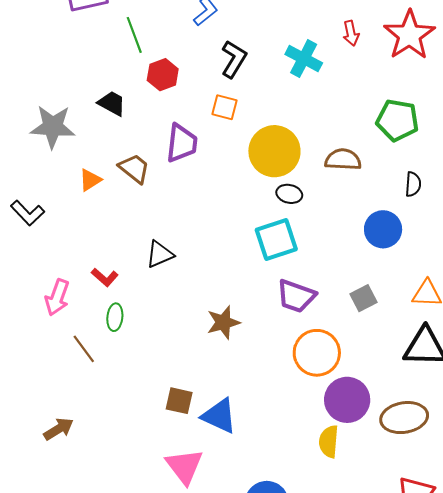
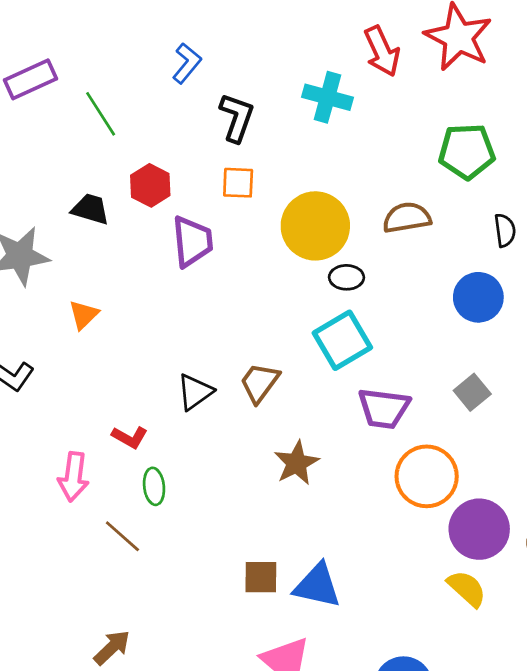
red arrow: (351, 33) -> (382, 51), size x1.5
red hexagon: (163, 75) -> (150, 185), moved
brown trapezoid: (134, 168) -> (260, 383), moved, turned -80
yellow semicircle: (329, 442) -> (467, 589), turned 140

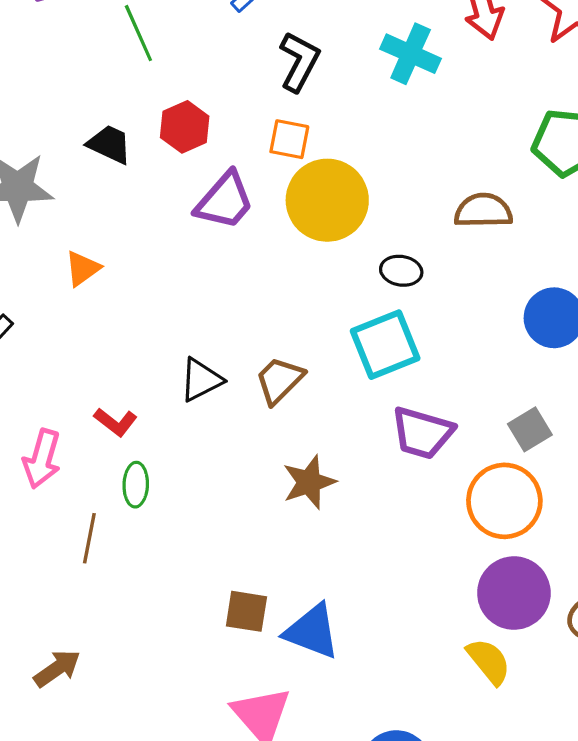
yellow circle: (315, 226) -> (327, 200), moved
purple trapezoid: (192, 241) -> (225, 201), turned 38
orange circle: (427, 476) -> (504, 501), moved
brown line: (122, 536) -> (89, 538), turned 51

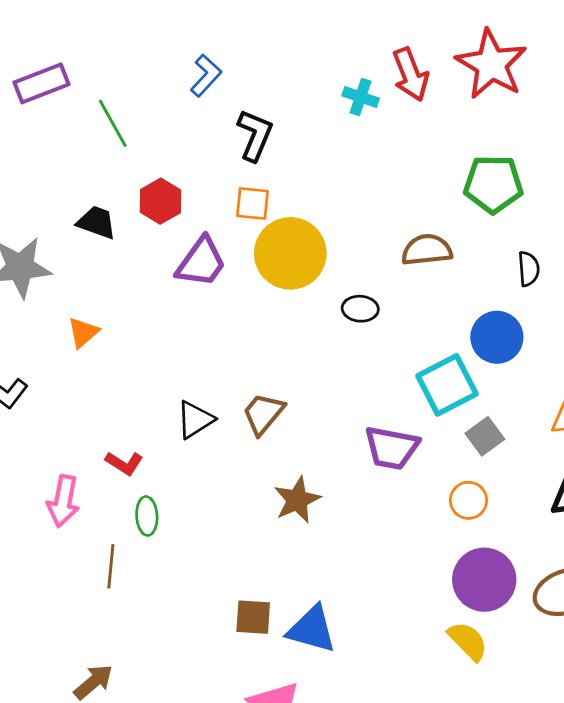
cyan cross: (411, 54) -> (361, 97), moved, size x0.7
cyan square: (385, 345) -> (447, 385), moved
orange circle: (504, 501) -> (468, 500), size x0.6

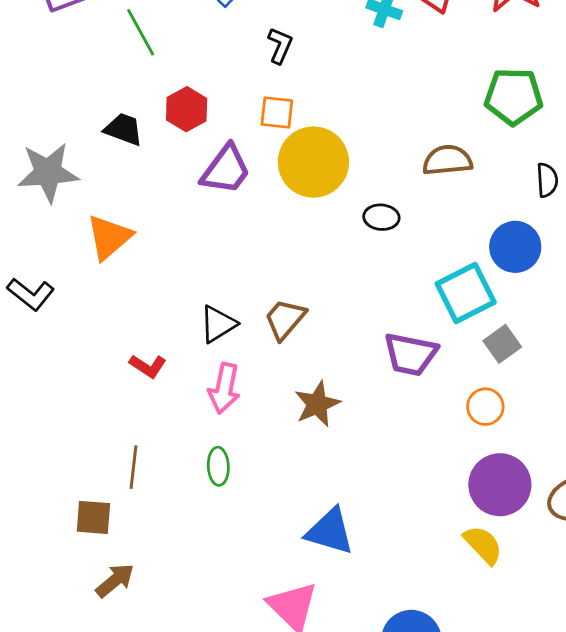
black L-shape: (255, 135) -> (280, 46), size x0.7
orange triangle: (83, 332) -> (109, 237), size x1.5
pink arrow: (63, 501) -> (224, 388), moved
green ellipse: (147, 516) -> (218, 466), moved
brown square: (253, 617) -> (93, 517), moved

